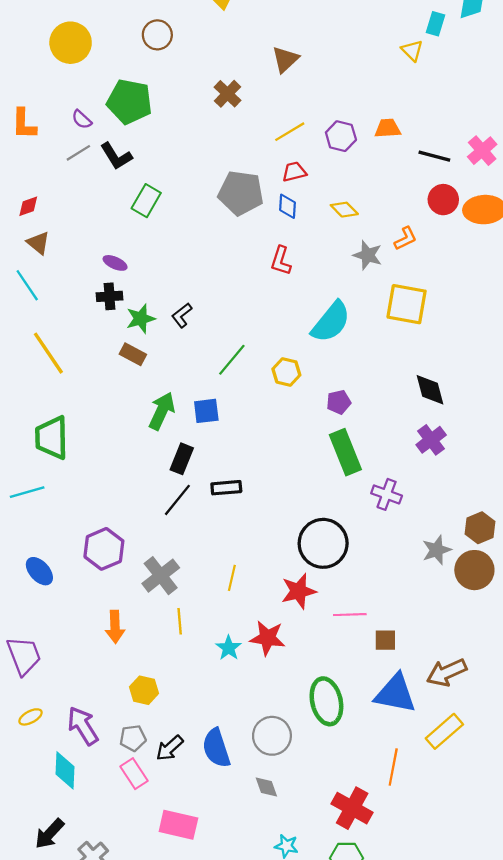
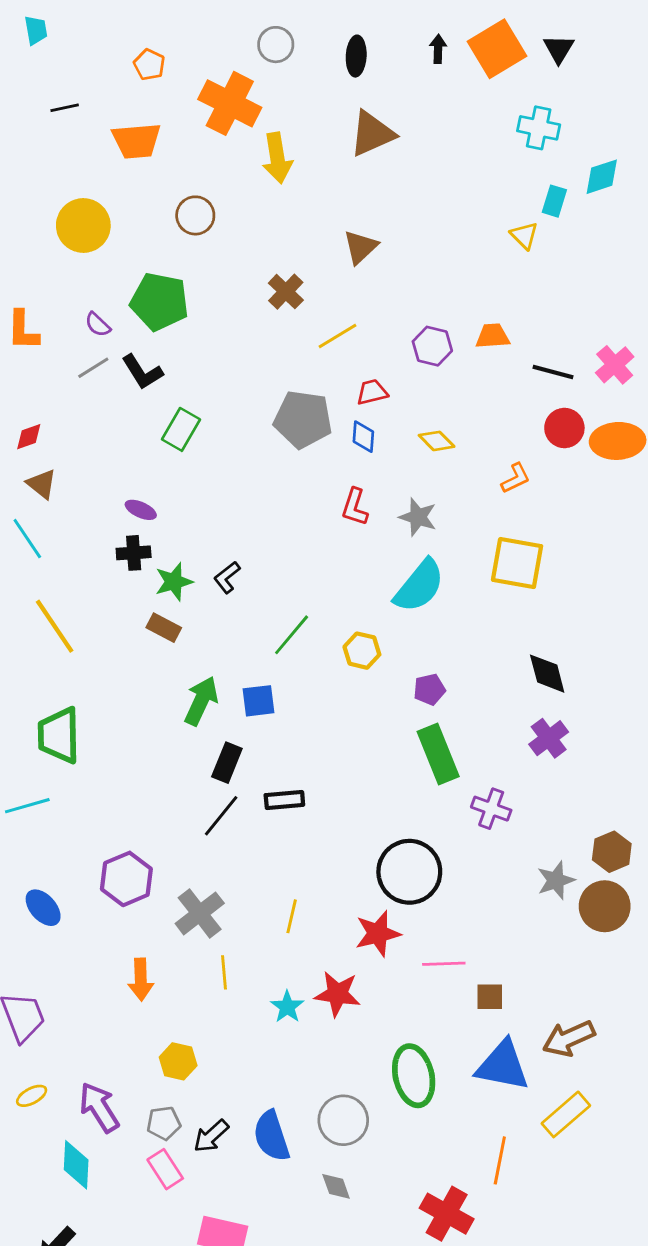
yellow line: (290, 132) -> (338, 336), moved
gray star: (368, 255) -> (418, 517), moved

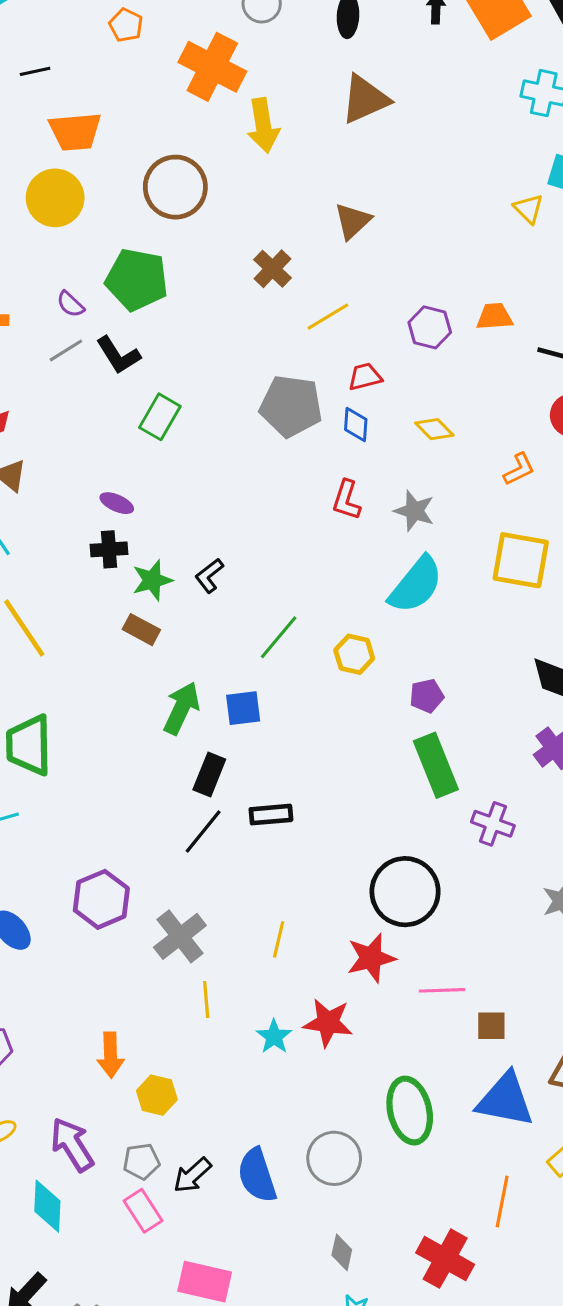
orange trapezoid: (136, 141) -> (75, 132), moved
brown circle: (195, 215) -> (175, 187), size x1.5
orange arrow: (141, 979) -> (111, 1055), moved
gray diamond: (336, 1186) -> (342, 1252), moved, turned 32

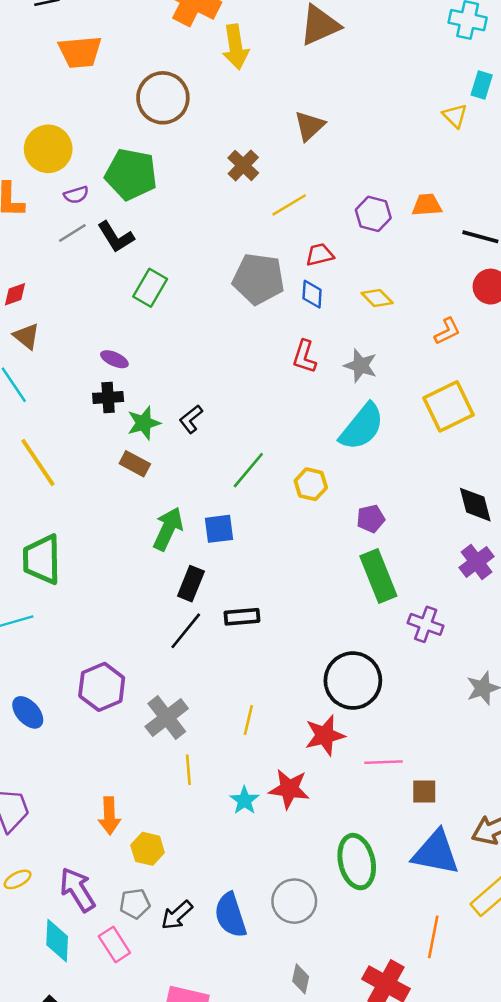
yellow circle: (55, 198) -> (48, 149), moved
purple semicircle: (71, 304) -> (76, 195), turned -60
yellow square: (521, 560) -> (448, 406), turned -36
pink rectangle: (143, 1211) -> (114, 944), moved

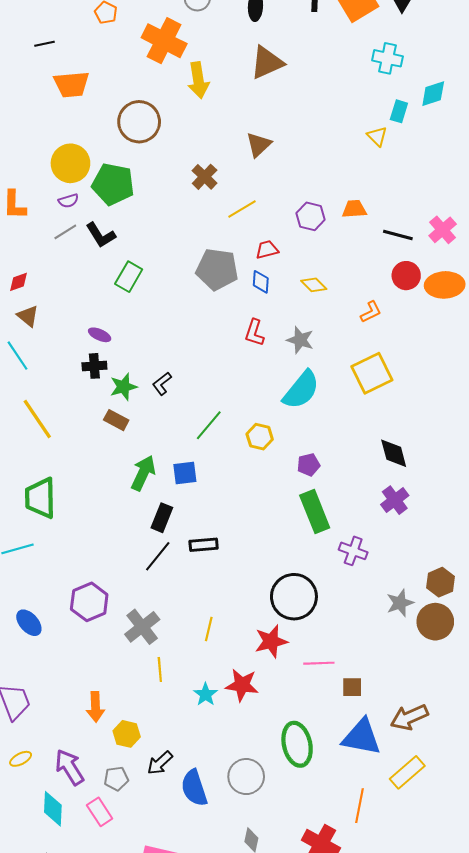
yellow circle: (48, 149) -> (70, 163), moved
black arrow: (177, 915) -> (160, 763), moved

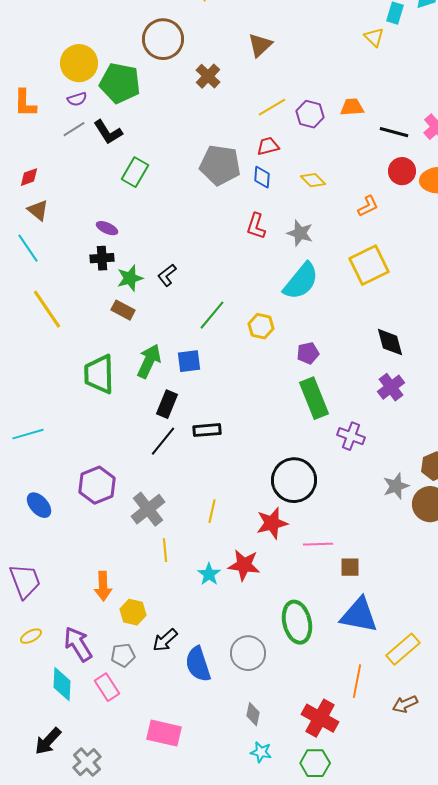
brown circle: (139, 122) -> (163, 39), moved
yellow line: (242, 209) -> (272, 107), moved
green trapezoid: (40, 498) -> (99, 374), moved
brown arrow: (409, 717) -> (405, 704), moved, size x0.7

